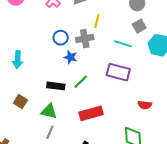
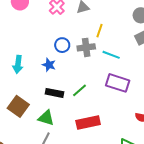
cyan line: (123, 44) -> (111, 55), moved
blue star: (71, 57) -> (49, 65), moved
brown square: (20, 102) -> (18, 106), size x1.5

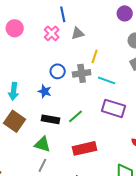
brown square: (18, 106) -> (15, 121), moved

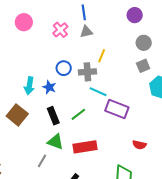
blue line: (63, 14) -> (84, 12), moved
cyan line: (107, 80) -> (98, 92), moved
cyan arrow: (14, 91) -> (29, 86), moved
black rectangle: (51, 119) -> (53, 116), turned 54
green triangle: (42, 144) -> (55, 142), moved

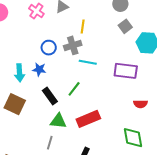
purple rectangle: (117, 109) -> (126, 71), moved

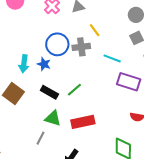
yellow line: (83, 27) -> (95, 30), turned -56
blue circle: (49, 48) -> (57, 44), size x1.5
cyan line: (88, 62) -> (112, 58), moved
black rectangle: (50, 96) -> (49, 92), turned -36

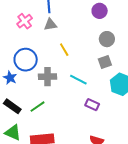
gray cross: (81, 47) -> (47, 77), moved
purple rectangle: (129, 82) -> (92, 105), size x0.6

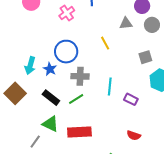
gray triangle: (50, 25) -> (126, 23), moved
gray circle: (107, 39) -> (152, 25), moved
gray cross: (47, 77) -> (80, 76), moved
cyan line: (78, 80) -> (110, 87), moved, turned 66

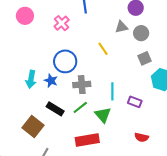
gray circle: (152, 25) -> (141, 33), moved
brown square: (15, 93) -> (33, 127), moved
green triangle: (50, 124) -> (103, 115), moved, turned 30

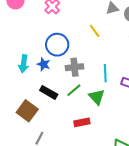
red rectangle: (87, 140) -> (82, 122), size x0.7

